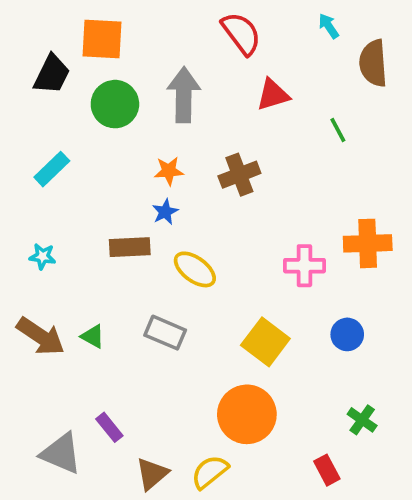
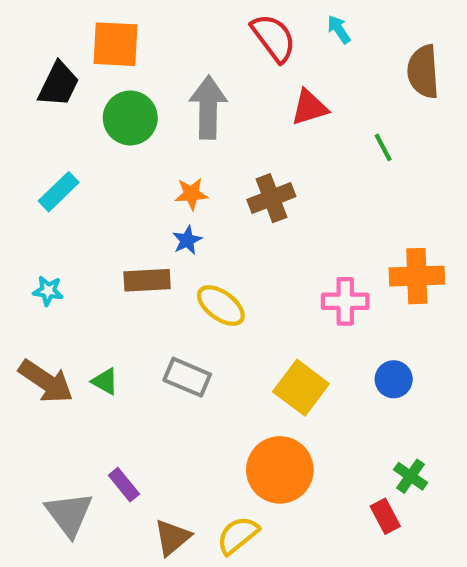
cyan arrow: (329, 26) -> (339, 29), moved
gray triangle: (61, 453) -> (69, 514), turned 30
red rectangle: (327, 470) -> (385, 516), moved

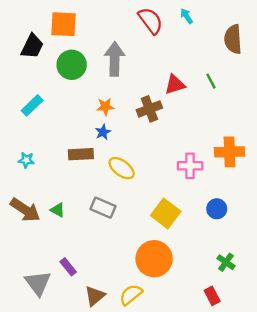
red triangle: (309, 107) -> (175, 85), moved
red rectangle: (385, 516) -> (212, 296), moved

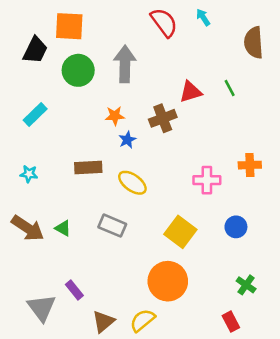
blue star: (103, 132) -> (127, 140), moved
orange cross: (230, 152) -> (250, 165), size x0.7

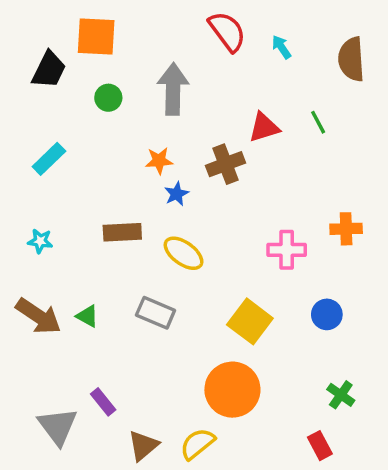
cyan arrow: (203, 17) -> (281, 47), moved
green circle: (78, 70) -> (108, 98), size x0.6

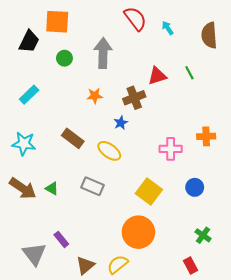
blue star: (177, 194) -> (121, 123), moved
brown rectangle: (122, 232) -> (73, 138), turned 40
cyan star: (40, 241) -> (24, 144), size x1.6

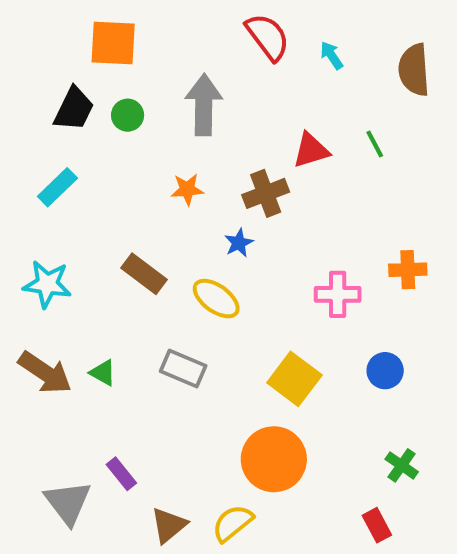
black trapezoid: (29, 42) -> (74, 109), moved

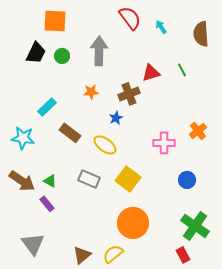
cyan rectangle: (57, 187) -> (47, 107), moved
orange cross: (408, 270) -> (198, 131), turned -36
yellow square: (294, 379) -> (128, 179), moved
green cross: (402, 465) -> (195, 226), size x1.8
purple rectangle: (121, 474) -> (47, 204), moved

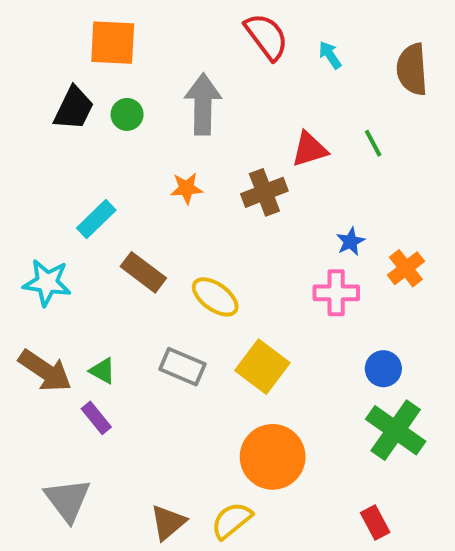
blue star: (116, 118) -> (351, 242), moved
green cross: (195, 226) -> (396, 430), moved

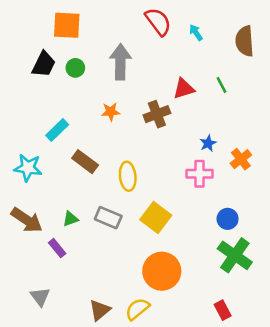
yellow ellipse: (215, 297) -> (128, 176), turned 48
green triangle: (102, 371) -> (70, 219), moved, turned -49
gray triangle: (68, 500) -> (40, 297), size x0.7

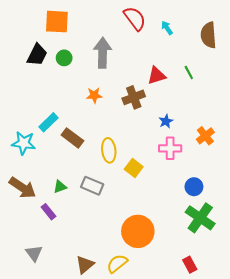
cyan rectangle: (57, 130) -> (49, 122), moved
blue star: (208, 143) -> (166, 121), moved
yellow square: (156, 218) -> (134, 168), moved, size x0.7

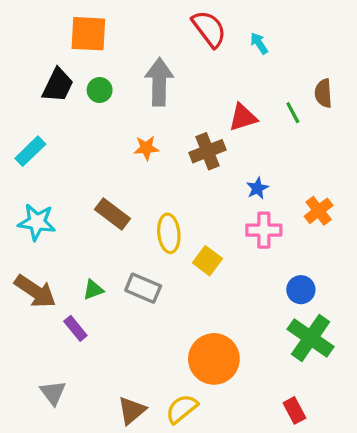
brown semicircle: (208, 35) -> (323, 93), moved, size x0.7
cyan rectangle: (49, 122) -> (30, 151), moved

